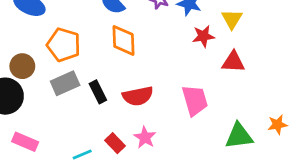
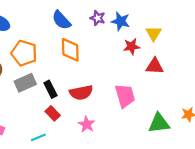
red rectangle: (115, 143) -> (53, 113), moved

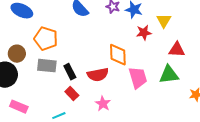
orange diamond: (70, 50) -> (118, 55), moved
red triangle: (155, 66) -> (177, 50), moved
gray rectangle: (25, 83) -> (47, 66), turned 30
green triangle: (159, 123) -> (169, 75), moved

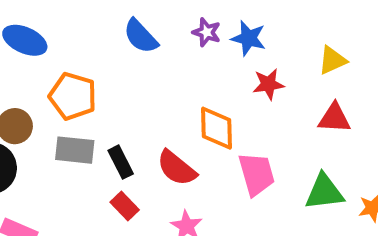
yellow triangle: (164, 21) -> (332, 60), moved, turned 35
red semicircle: (98, 75) -> (177, 168), turned 50
green triangle: (169, 75) -> (324, 192), moved

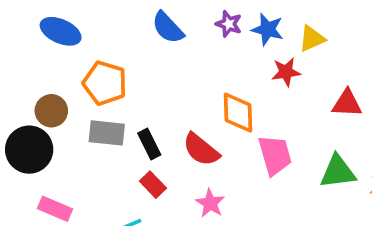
yellow triangle: (332, 60) -> (312, 39), moved

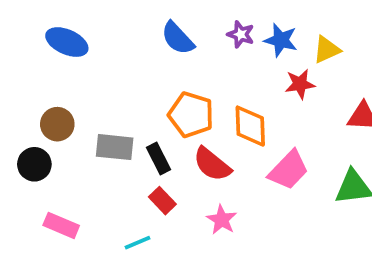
orange pentagon: (105, 83) -> (191, 115), moved
black circle: (29, 150) -> (34, 164), size x0.7
pink trapezoid: (275, 155) -> (288, 170), turned 60

